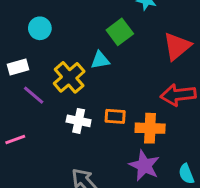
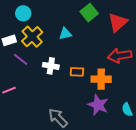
green square: (120, 32) -> (89, 13), moved
yellow cross: (69, 77) -> (32, 37), moved
white cross: (79, 121) -> (51, 66), moved

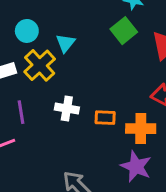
cyan triangle: (65, 34) -> (65, 43), moved, turned -40
purple line: (21, 59) -> (21, 112), moved, turned 42

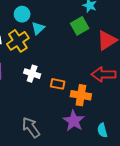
cyan circle: (27, 31) -> (22, 14), moved

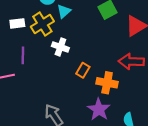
white cross: (32, 74) -> (60, 47), moved
orange rectangle: (58, 84) -> (83, 70), turned -72

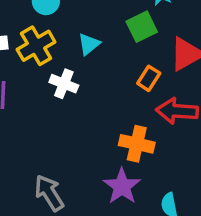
cyan triangle: (64, 11) -> (89, 44), moved
orange rectangle: (83, 70) -> (149, 78), moved

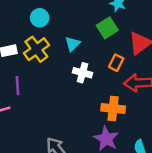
white cross: (64, 84) -> (82, 73), moved

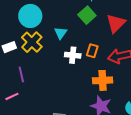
cyan circle: (40, 18) -> (30, 16), size x1.5
orange rectangle: (116, 63) -> (92, 51), moved

